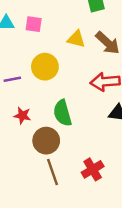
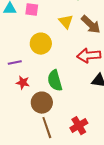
yellow triangle: (76, 39) -> (66, 22), turned 35
purple line: (12, 79) -> (15, 63), moved

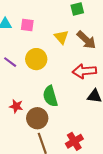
purple line: (15, 63) -> (10, 62), moved, turned 48
red star: (23, 83) -> (16, 106), moved

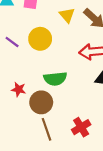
green semicircle: (50, 96) -> (55, 79), turned -80

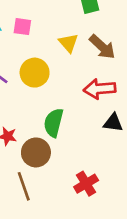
green semicircle: (55, 79) -> (54, 123), turned 110
brown line: (47, 129) -> (24, 186), moved

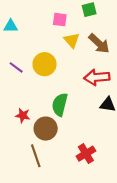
pink square: (22, 27) -> (60, 20), moved

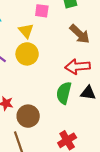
yellow triangle: (72, 40) -> (26, 31), moved
green semicircle: (60, 105) -> (64, 93), moved

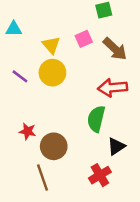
pink square: (42, 11) -> (84, 39), moved, turned -32
black triangle: (88, 93) -> (116, 146), moved, turned -42

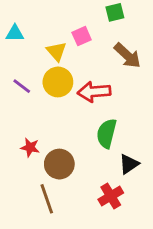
pink square: (84, 39) -> (82, 36), moved
red arrow: (112, 88) -> (94, 92), moved

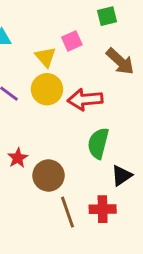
red star: (30, 147) -> (18, 158), turned 30
red cross: (111, 196) -> (103, 209), turned 30
brown line: (47, 199) -> (67, 212), moved

